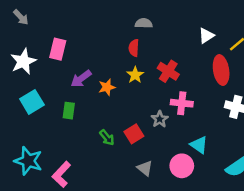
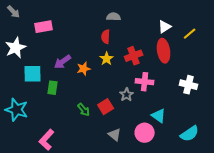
pink rectangle: (58, 49) -> (44, 27), moved, turned 66
red ellipse: (221, 70) -> (164, 51), moved
red cross: (168, 71) -> (134, 56), turned 36
cyan square: (32, 102) -> (33, 74), moved, turned 30
cyan star: (28, 161) -> (17, 110), moved

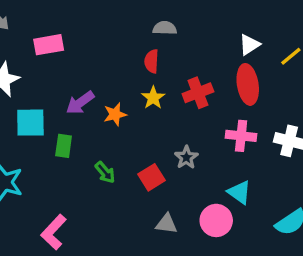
pink cross: (145, 82) -> (241, 136), moved
green arrow: (84, 110) -> (105, 172), moved
gray triangle: (115, 135) -> (166, 224), turned -32

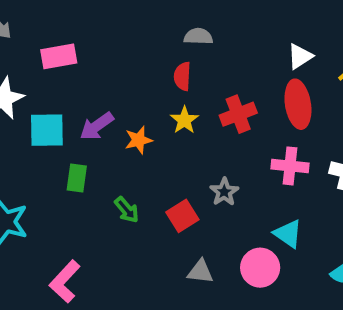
cyan square: (30, 123) -> (47, 130), moved

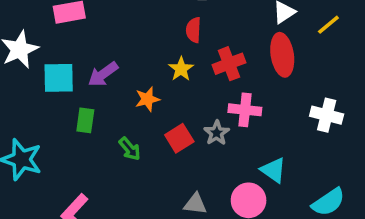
red semicircle: (182, 76) -> (194, 30), moved
orange star: (139, 140) -> (147, 99), moved
pink cross: (290, 166) -> (245, 110), moved
red square: (182, 216) -> (179, 138), moved

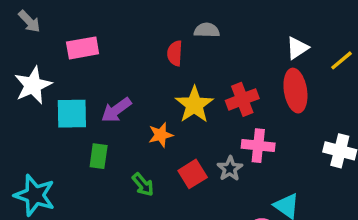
red semicircle: (194, 30) -> (175, 53), moved
yellow star: (181, 69) -> (194, 105), size x1.5

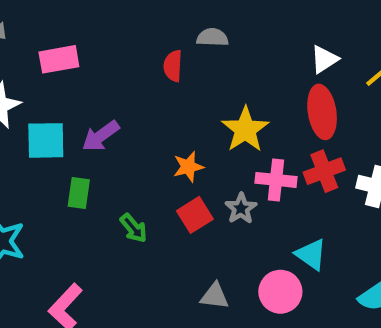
red cross: (242, 99) -> (324, 171), moved
yellow star: (194, 105) -> (245, 129), moved
orange star: (161, 135) -> (188, 167), moved

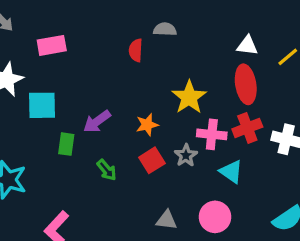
white triangle: (324, 59) -> (247, 45), turned 40
purple arrow: (101, 136) -> (97, 121), moved
cyan triangle: (311, 254) -> (231, 172), moved

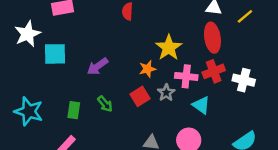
orange star: (147, 125) -> (147, 69), moved
green rectangle: (66, 144) -> (74, 110), moved

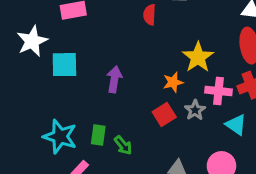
purple arrow: (97, 66) -> (114, 79), turned 135
green arrow: (105, 104) -> (123, 145), moved
green rectangle: (74, 110) -> (98, 135), moved
cyan star: (29, 111) -> (60, 137), moved

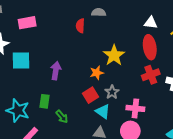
pink cross: (219, 91) -> (135, 108), moved
cyan triangle: (236, 125) -> (103, 112), moved
green rectangle: (98, 135) -> (45, 101), moved

